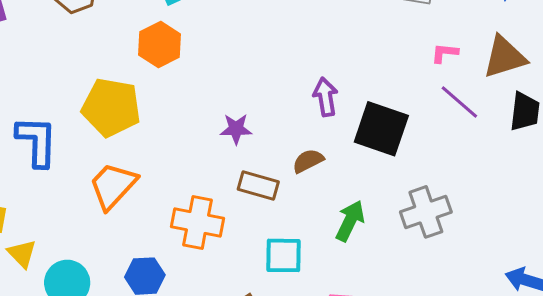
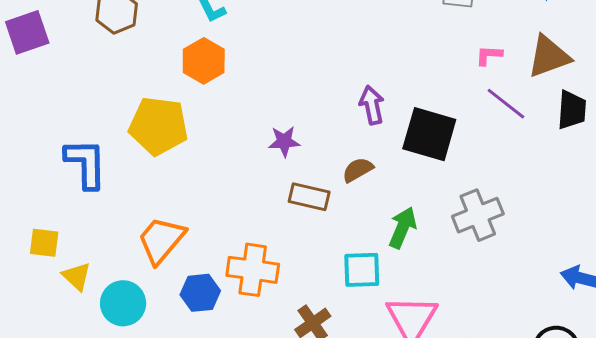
orange trapezoid: (113, 186) -> (161, 240), moved
orange cross: (198, 222) -> (253, 270), moved
cyan square: (284, 255) -> (362, 270), moved

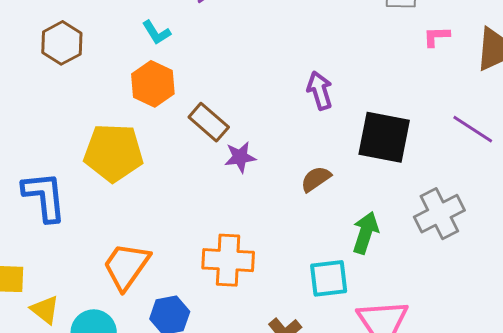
pink L-shape: (489, 55) -> (436, 36), moved
purple line: (506, 104) -> (473, 129), moved
purple arrow: (372, 105) -> (320, 91), moved
brown rectangle: (309, 197) -> (209, 122), moved, turned 33
orange cross: (253, 270) -> (228, 260), moved

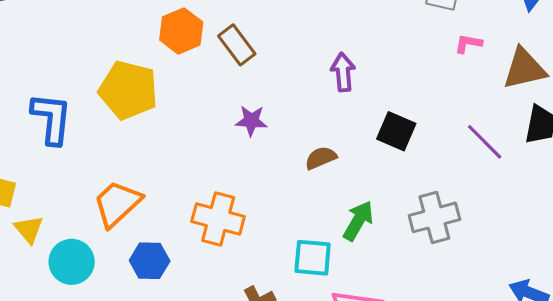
brown rectangle: (209, 122) -> (237, 45), moved
black square: (384, 137) -> (396, 131), size x0.7

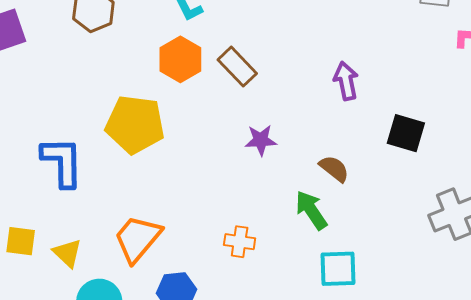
brown semicircle: (321, 158) -> (334, 169), turned 68
orange cross: (218, 219) -> (240, 242), size x0.6
green arrow: (358, 221) -> (311, 210), moved, turned -57
yellow triangle: (29, 229) -> (67, 253), moved

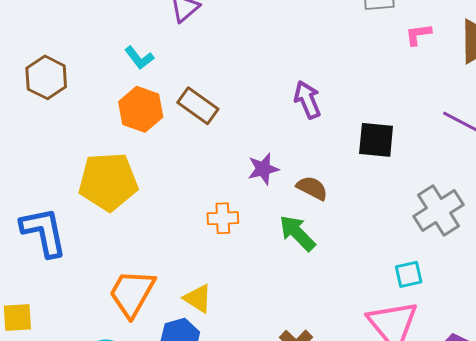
purple star: (261, 140) -> (263, 169), moved
orange cross: (240, 242) -> (223, 218), moved
yellow triangle: (67, 253) -> (198, 298), moved
cyan square: (338, 269) -> (409, 274), moved, size x0.7

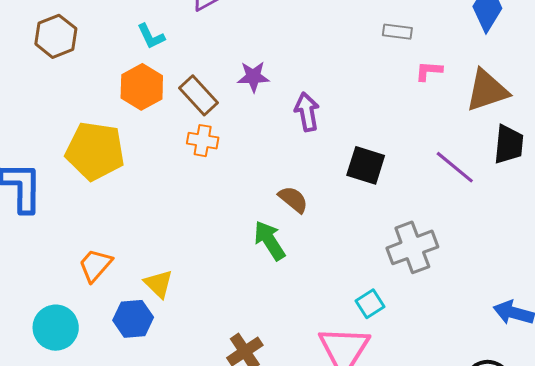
purple star: (263, 169) -> (253, 77), moved
orange cross: (223, 218) -> (203, 141), moved
cyan square: (409, 274) -> (370, 304), turned -32
orange trapezoid: (132, 293) -> (95, 265), size x0.7

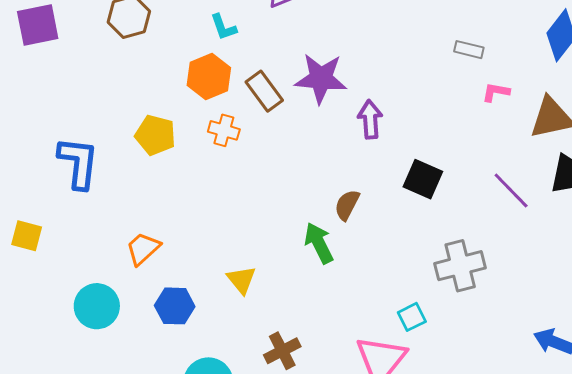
purple star: (253, 77) -> (321, 78), size x1.6
orange cross: (203, 141) -> (224, 130), moved
yellow pentagon: (95, 151) -> (155, 135), size x0.7
brown semicircle: (293, 199) -> (347, 205), turned -108
yellow triangle: (159, 284) -> (241, 280), moved

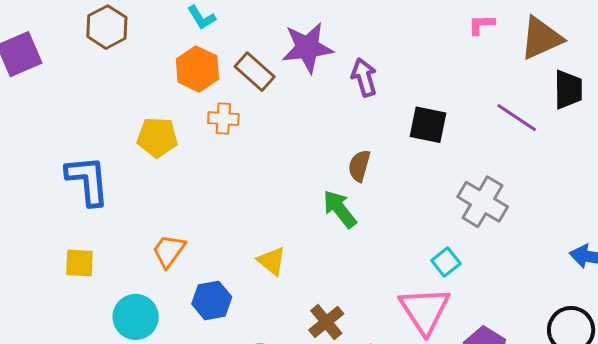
yellow square: (27, 236) -> (79, 263), moved
gray cross: (460, 266) -> (483, 202), turned -33

